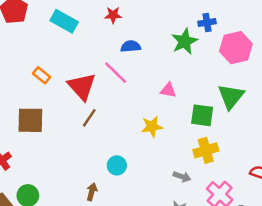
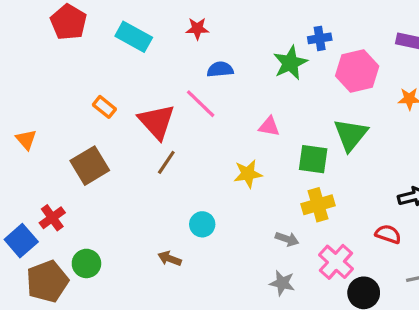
brown square: (30, 120) -> (90, 166), turned -32
brown arrow: (92, 192) -> (170, 259), turned -84

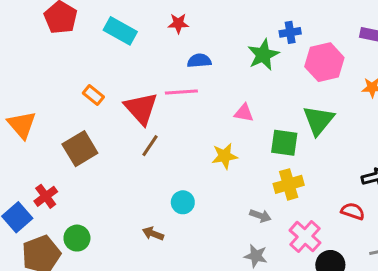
pink line: (201, 104) -> (181, 92), turned -48
orange triangle: (26, 140) -> (22, 125), size x1.5

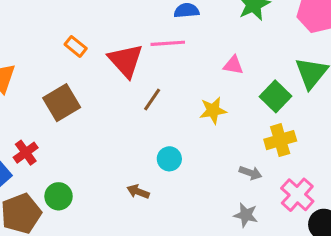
green square: (284, 143) -> (275, 96), turned 36
brown line: (150, 146) -> (152, 100), moved

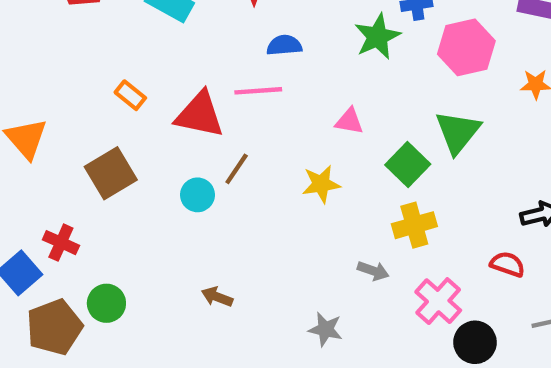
red triangle: (126, 61) -> (200, 115), turned -36
red cross: (26, 153) -> (61, 243), turned -30
cyan circle: (169, 159) -> (198, 195), moved
gray star: (246, 215) -> (325, 329), moved

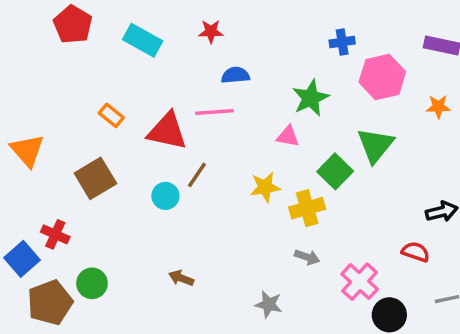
green star: (377, 37) -> (311, 98), moved
yellow cross: (414, 225) -> (307, 208), moved

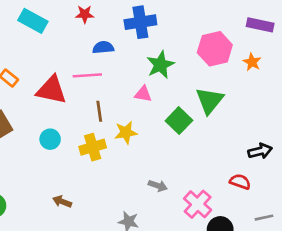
blue cross: (342, 42) -> (140, 22), moved, size x1.6
orange star: (438, 107) -> (252, 62), moved, turned 30
brown line: (197, 175) -> (99, 111), moved, turned -42
yellow cross: (307, 208) -> (93, 147), moved

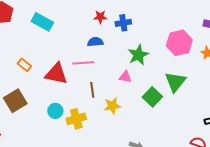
red star: (85, 14) -> (100, 17), moved
blue cross: (140, 22) -> (123, 23), size x0.7
yellow cross: (93, 147) -> (76, 119), moved

